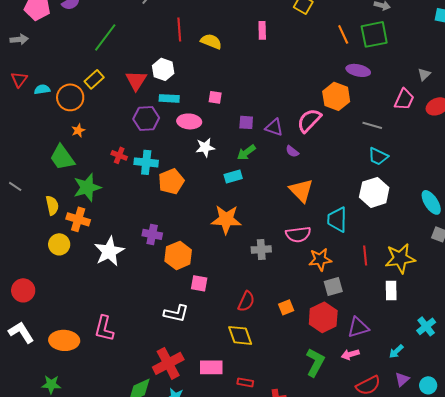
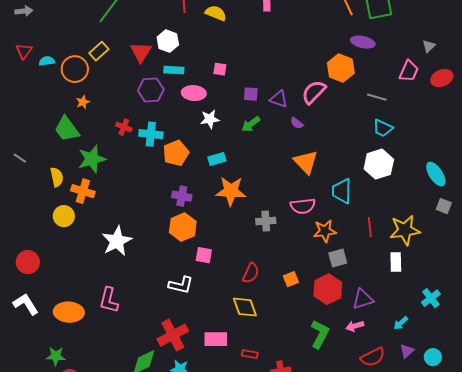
cyan rectangle: (233, 176) -> (217, 159), moved
purple cross: (152, 234) -> (182, 196), moved
white star: (109, 251) -> (117, 241), moved

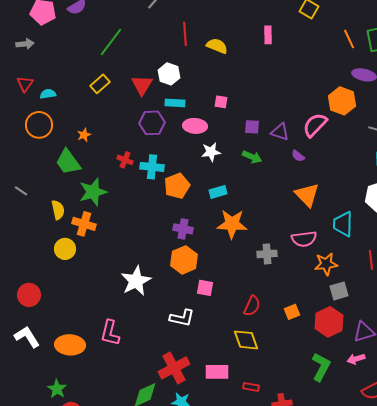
orange circle: (75, 69) -> (39, 125), moved
green arrow: (251, 124) -> (252, 157), turned -120
white star: (117, 241) -> (136, 281), moved
green star: (56, 356) -> (57, 389), turned 30

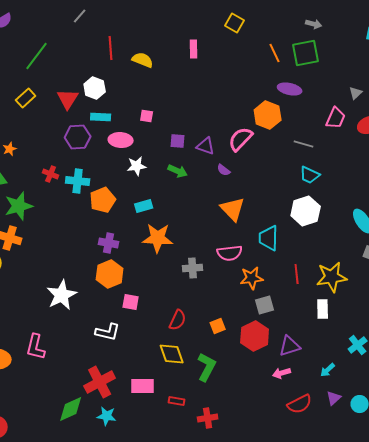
green L-shape: (321, 367) -> (207, 367), moved

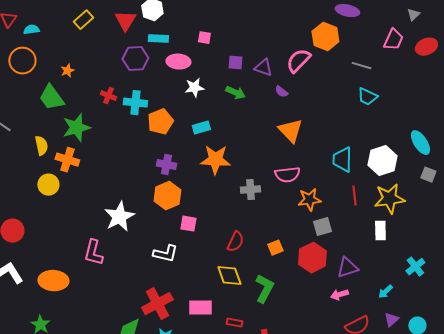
white hexagon: (306, 211) -> (382, 161), moved
cyan trapezoid: (269, 238) -> (342, 160), moved
pink L-shape: (36, 347) -> (93, 253), moved

